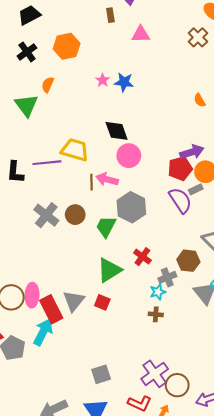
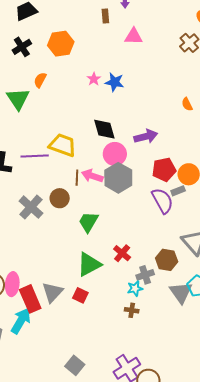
purple arrow: (192, 152) -> (146, 136), moved
gray hexagon: (131, 207) -> (118, 178), moved
brown circle: (75, 215) -> (60, 198), moved
gray square: (101, 374) -> (75, 365), turned -36

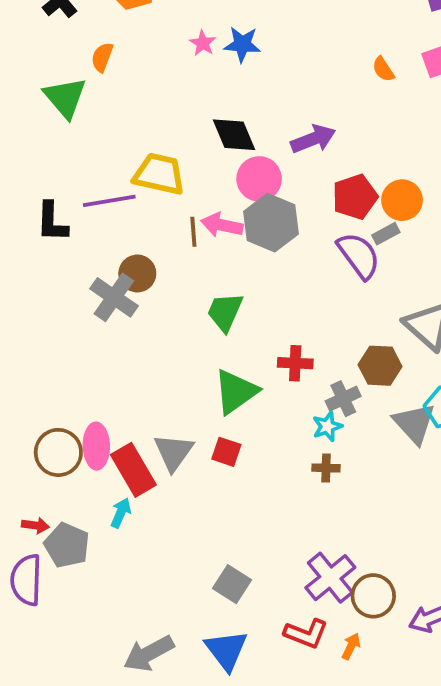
brown circle: (60, 198) -> (137, 273), moved
red cross: (122, 253) -> (295, 363), turned -30
cyan arrow: (21, 321) -> (121, 513), size x0.6

